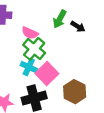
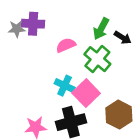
pink semicircle: (30, 33) -> (66, 45), turned 133
green cross: (34, 49) -> (97, 59), moved

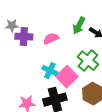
purple cross: (33, 24) -> (24, 37), moved
green cross: (97, 59) -> (88, 61), moved

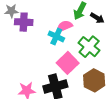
pink semicircle: (51, 39) -> (65, 26), moved
cyan cross: (50, 71) -> (56, 36), moved

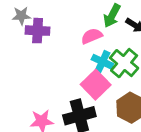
cyan cross: (56, 36) -> (102, 62), moved

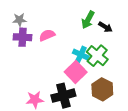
purple cross: (38, 31) -> (23, 37), moved
pink semicircle: (92, 36) -> (47, 35), moved

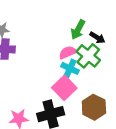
pink semicircle: (47, 35) -> (68, 52), moved
green cross: (97, 56) -> (88, 56), moved

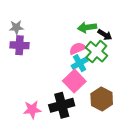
green arrow: (78, 30) -> (87, 27), turned 54
cyan cross: (70, 68) -> (80, 63), turned 35

